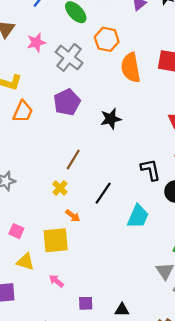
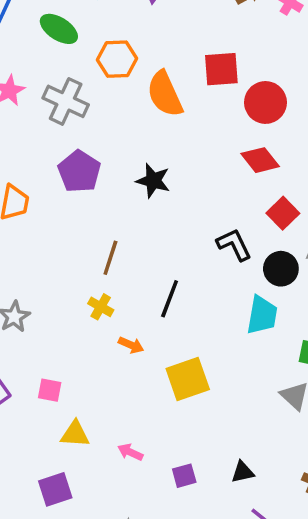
black star: (111, 119) -> (153, 181), turned -30
cyan trapezoid: (138, 216) -> (262, 315), moved
yellow square: (56, 240) -> (188, 379), moved

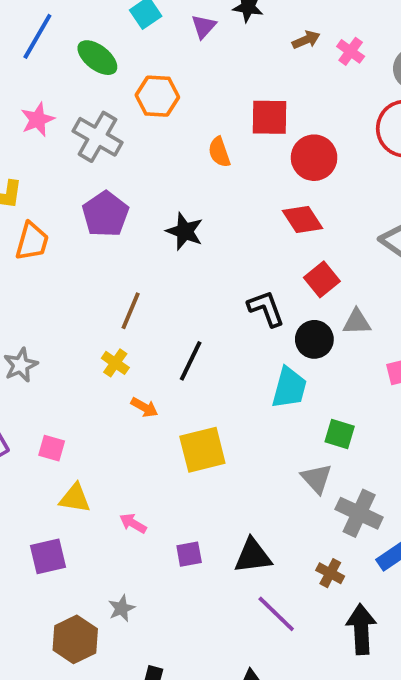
orange semicircle: (165, 94) -> (219, 152), moved, size x0.6
black triangle: (243, 472) -> (253, 556), size x1.5

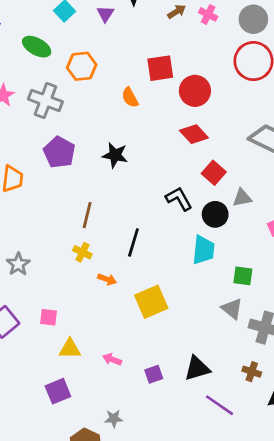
gray star: (122, 608) -> (114, 418), turned 30

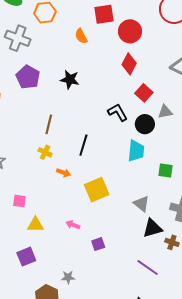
red diamond: (194, 134) -> (129, 64), turned 70
gray triangle: (232, 309) -> (141, 204), moved
pink arrow: (112, 359) -> (73, 225), moved
black triangle: (197, 368) -> (152, 228), moved

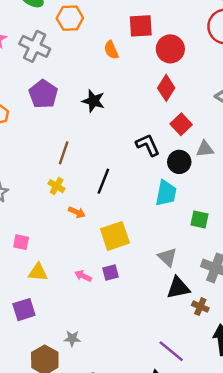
purple square: (98, 244) -> (111, 273), moved
purple line: (148, 268) -> (171, 351), moved

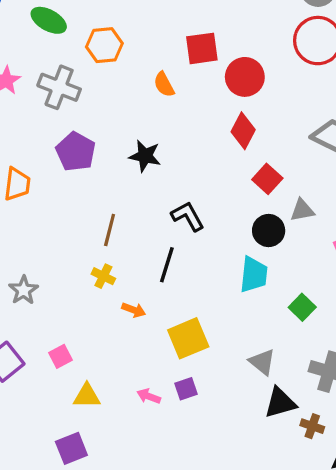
black L-shape: (148, 145) -> (188, 216), moved
green square: (200, 220) -> (302, 307), turned 36
pink square: (21, 242) -> (61, 356), turned -35

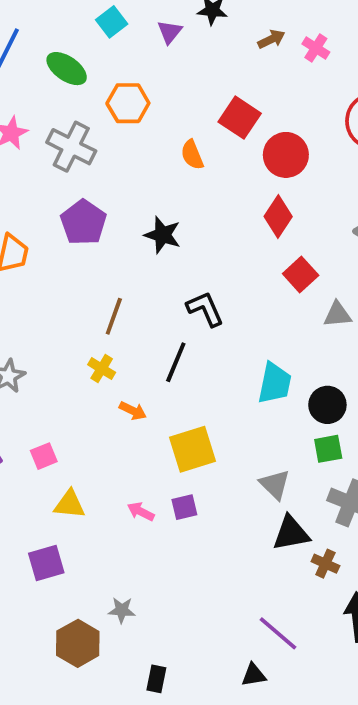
red square: (202, 48) -> (240, 118), turned 36
black circle: (269, 231) -> (327, 405), moved
green square: (302, 307) -> (328, 449), moved, turned 30

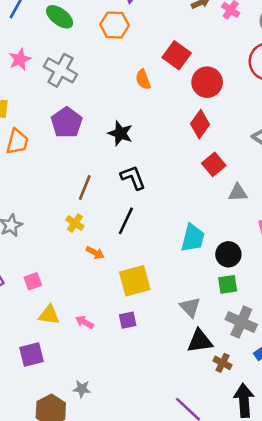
orange hexagon: (128, 103) -> (115, 25), moved
black L-shape: (205, 309) -> (133, 178), moved
pink arrow: (141, 512) -> (85, 322), moved

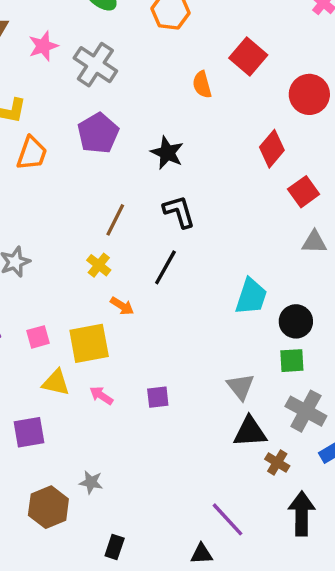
red circle: (207, 82) -> (309, 94), moved
red square: (214, 164) -> (304, 192), moved
yellow square: (135, 281) -> (89, 343), moved

